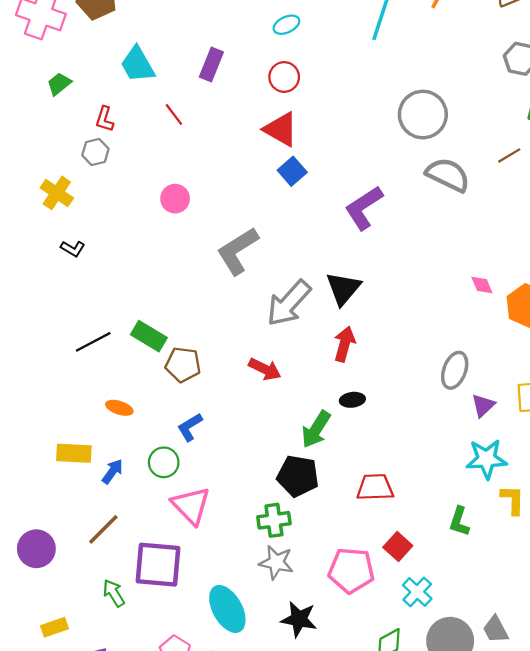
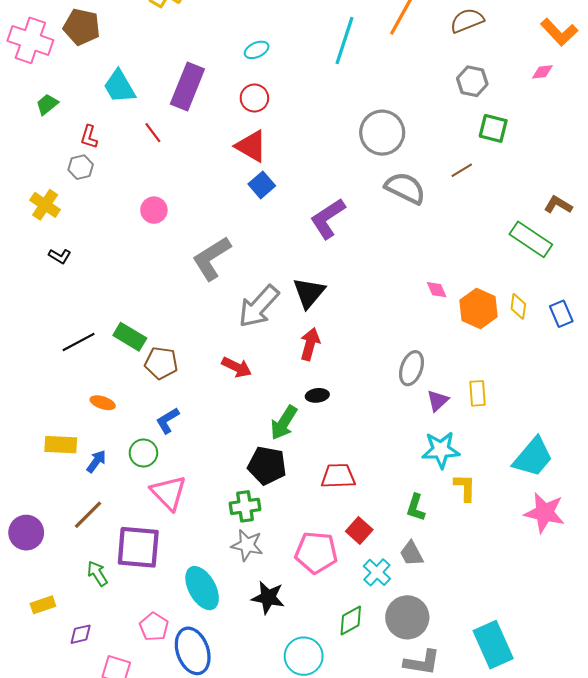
purple rectangle: (211, 64) -> (187, 87), size x1.5
gray trapezoid: (496, 629) -> (412, 554), moved

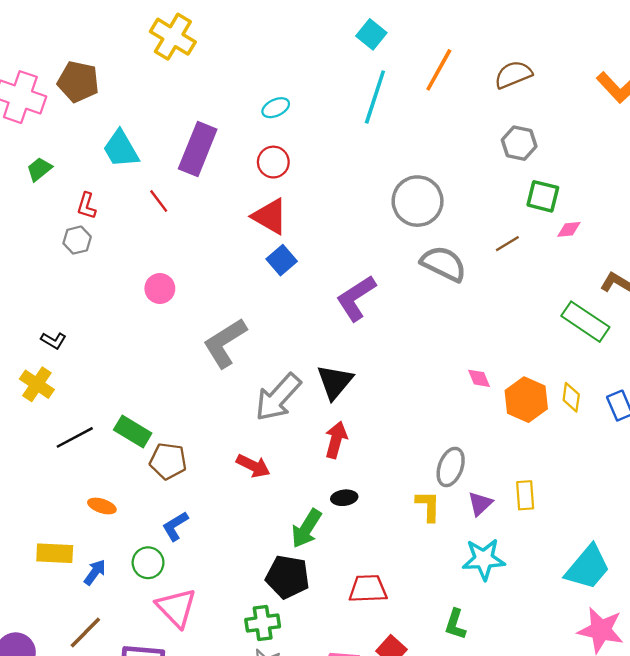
pink diamond: (542, 72) -> (569, 229), moved
yellow cross: (45, 205) -> (37, 384), moved
yellow L-shape: (465, 488) -> (428, 506), moved

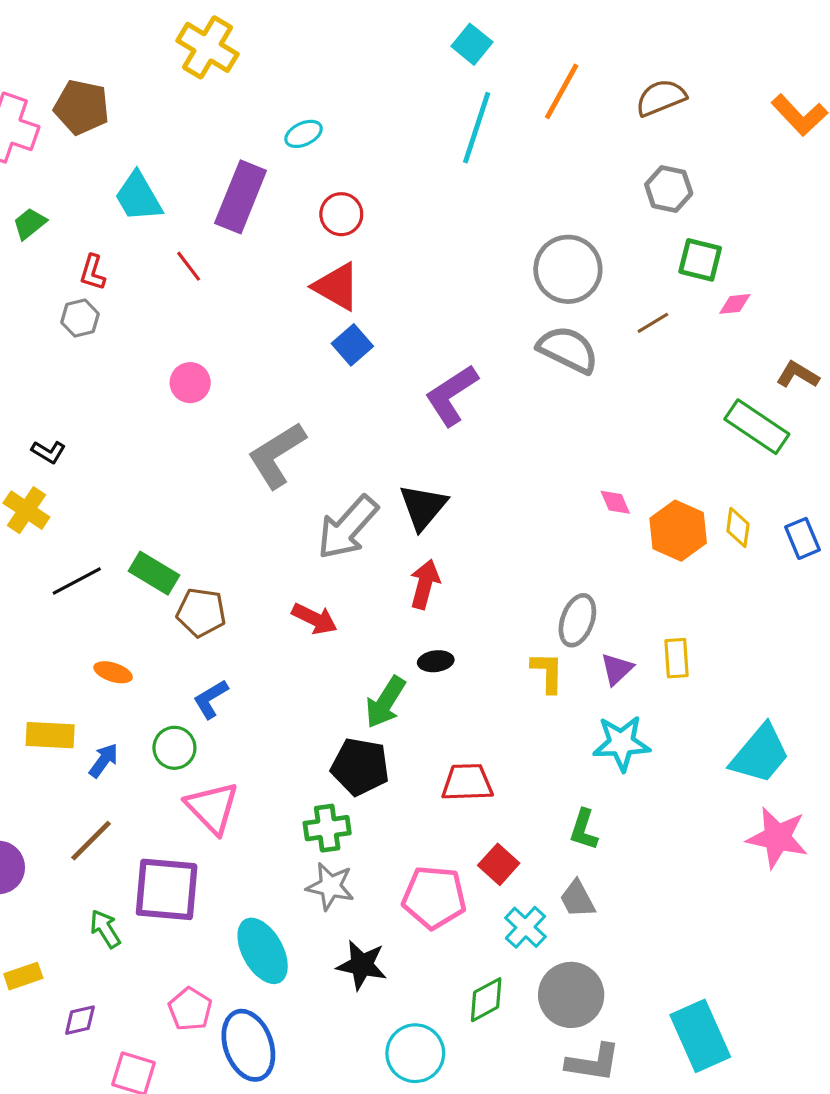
cyan ellipse: (276, 108) -> (304, 134), moved
gray circle: (418, 201) -> (568, 269), moved

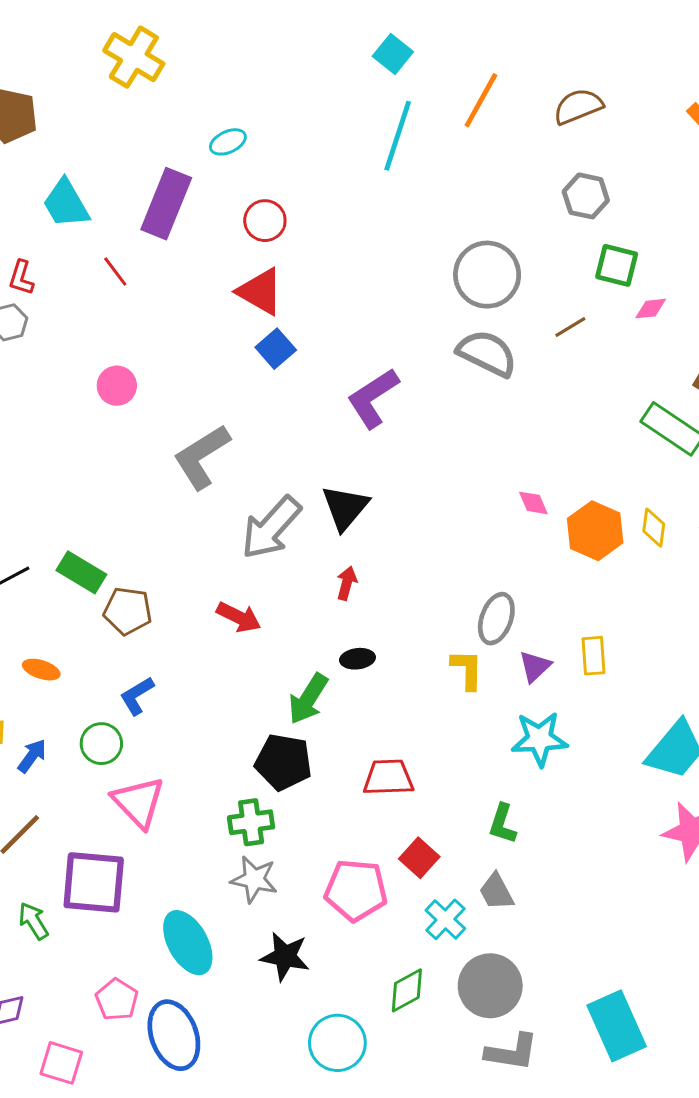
red arrow: (425, 584) -> (347, 583), size x0.7

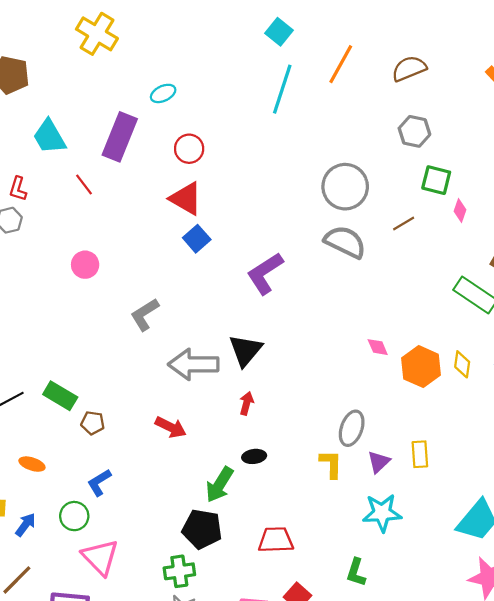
pink diamond: (651, 309) -> (460, 210), turned -65
gray L-shape: (202, 457) -> (145, 315), size x0.7
gray arrow: (271, 528) -> (193, 364), turned 48
brown pentagon: (128, 611) -> (93, 423), size x0.7

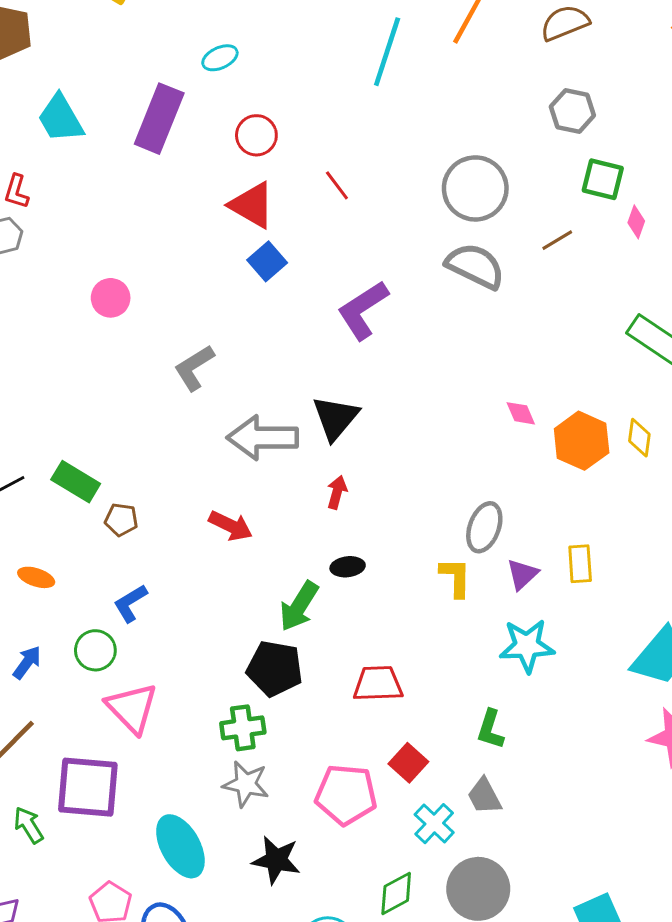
red line: (84, 184) -> (337, 185), moved

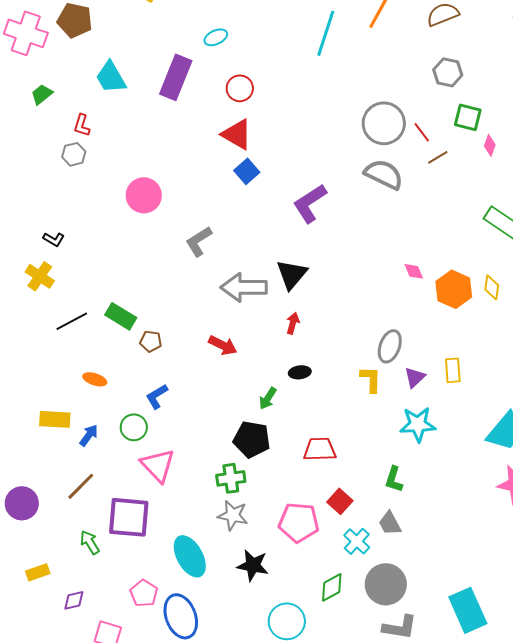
red line: (337, 185) -> (422, 132), moved
pink circle: (111, 298) -> (144, 195), size x1.4
green arrow: (299, 606) -> (268, 398), size x0.7

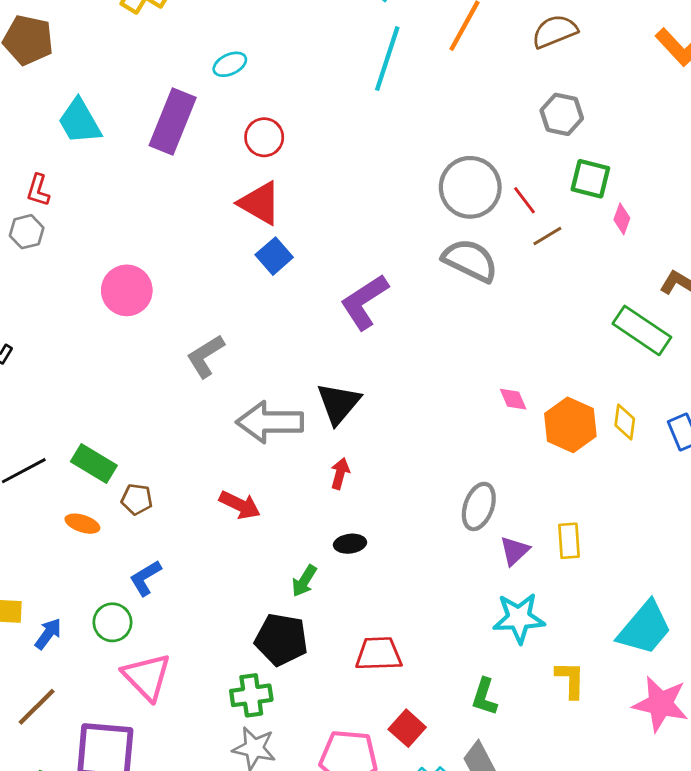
orange ellipse: (95, 379) -> (82, 524), moved
yellow L-shape: (371, 379) -> (570, 680), moved

